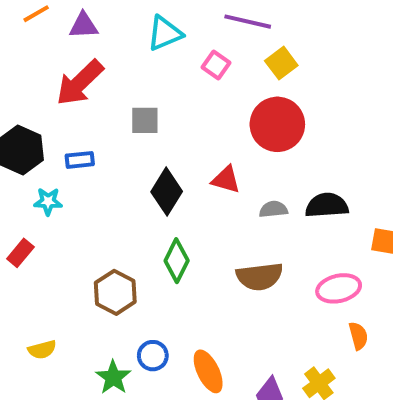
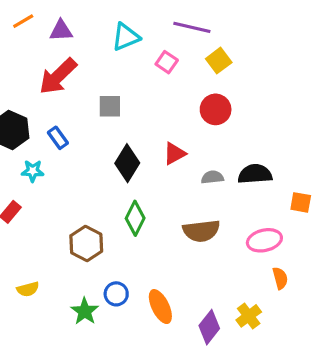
red circle: (277, 124) -> (216, 109), size x0.7
blue rectangle: (80, 160) -> (58, 138), turned 60
red triangle: (226, 180) -> (175, 154), turned -45

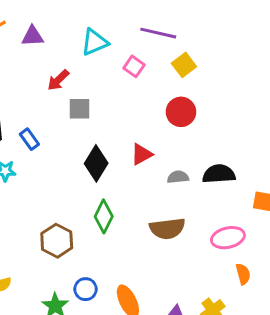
red arrow: (58, 76) -> (58, 80), moved, size x0.6

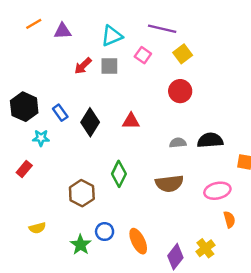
gray square: (79, 109) -> (109, 66), moved
red triangle: (142, 154) -> (131, 121), moved, turned 30
black diamond: (96, 163) -> (90, 122), moved

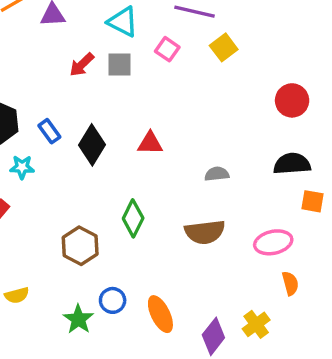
cyan triangle: (112, 36) -> (123, 22), turned 50
red circle: (180, 91) -> (292, 100), moved
black semicircle: (210, 140) -> (292, 164), moved

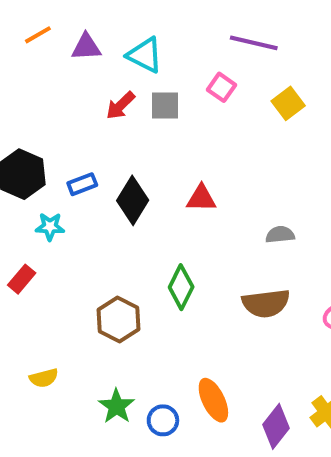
cyan triangle: (123, 22) -> (145, 55), moved
yellow square: (224, 47) -> (288, 103), moved
blue rectangle: (49, 131) -> (82, 184), turned -75
blue circle: (113, 300) -> (163, 420), moved

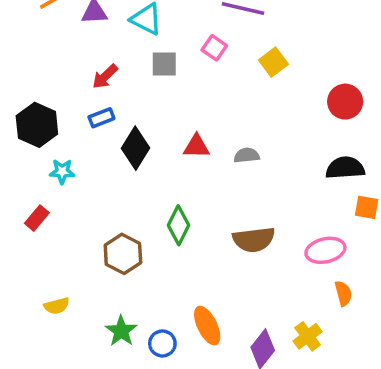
red arrow: (121, 105) -> (105, 77), moved
blue rectangle: (82, 184) -> (101, 118), moved
gray semicircle: (280, 235) -> (247, 155), moved

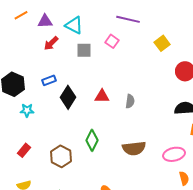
yellow square: (273, 62) -> (162, 43), moved
red arrow: (105, 77) -> (51, 43), moved
gray semicircle: (247, 155) -> (130, 101), turned 104
red rectangle: (37, 218) -> (24, 150), moved

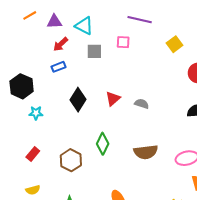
pink square: (112, 41) -> (123, 42), turned -32
blue rectangle: (49, 80) -> (58, 67), moved
red triangle: (102, 96) -> (113, 99), turned -42
gray semicircle: (130, 101) -> (142, 104), turned -80

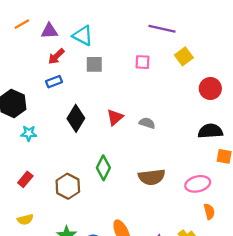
purple line: (140, 20) -> (162, 29), moved
pink square: (123, 42) -> (143, 62), moved

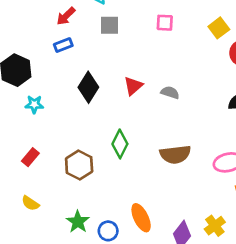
yellow square: (184, 56) -> (219, 28), moved
yellow semicircle: (25, 220) -> (30, 203), turned 49

